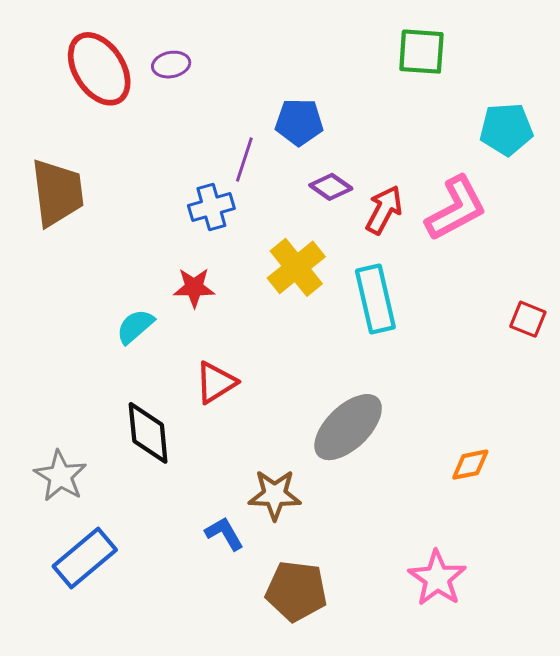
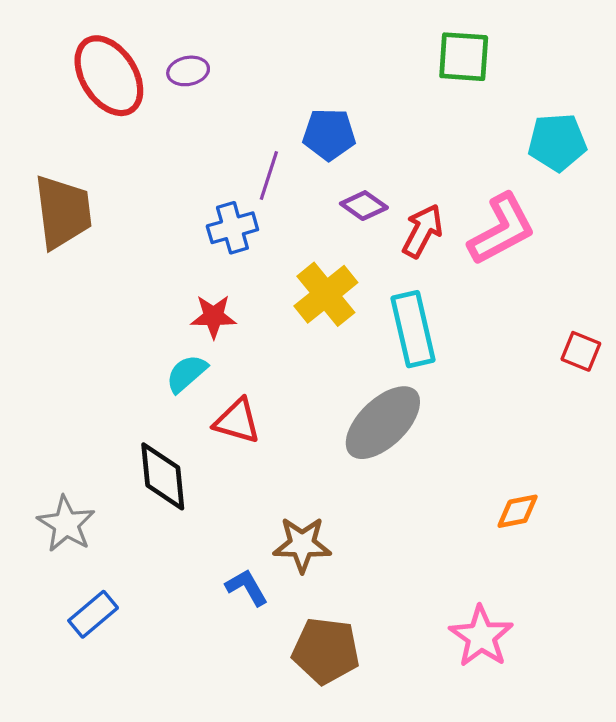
cyan semicircle: (135, 326) -> (187, 373), moved
red triangle: (216, 383) -> (237, 421), turned 48
gray ellipse: (348, 427) -> (383, 423), moved
blue rectangle: (85, 558) -> (93, 614), size x0.7

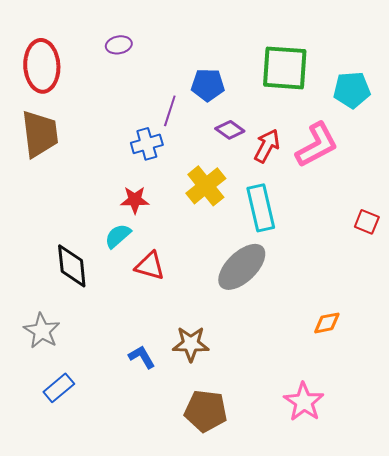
green square: (464, 57) -> (285, 68), moved, size x1.4
red ellipse: (109, 76) -> (42, 66), moved, turned 30
black diamond: (163, 476) -> (72, 266), moved
blue L-shape: (247, 587) -> (142, 357), moved

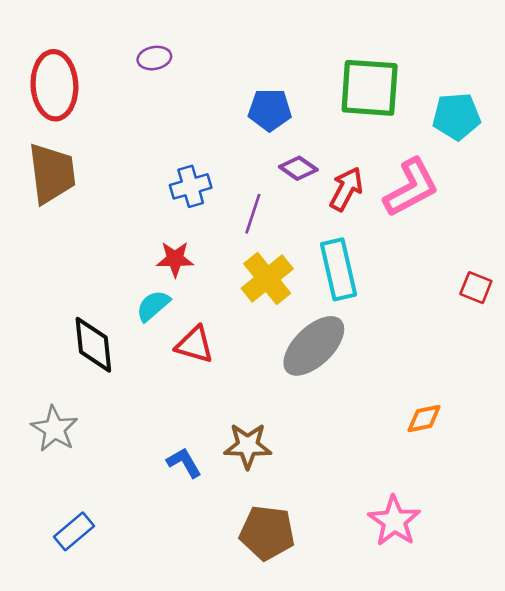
purple line: (170, 111) -> (253, 214), moved
yellow cross: (206, 186) -> (267, 278), moved
blue rectangle: (59, 388) -> (74, 531), moved

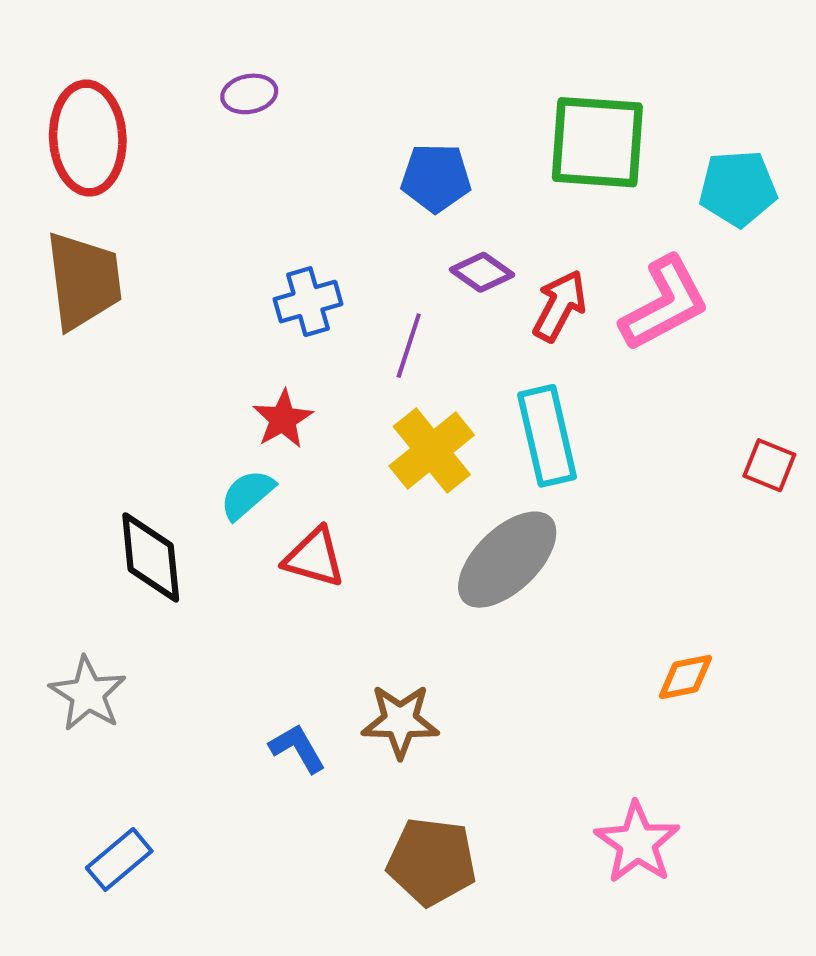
red star: (175, 259) -> (283, 419), turned -30

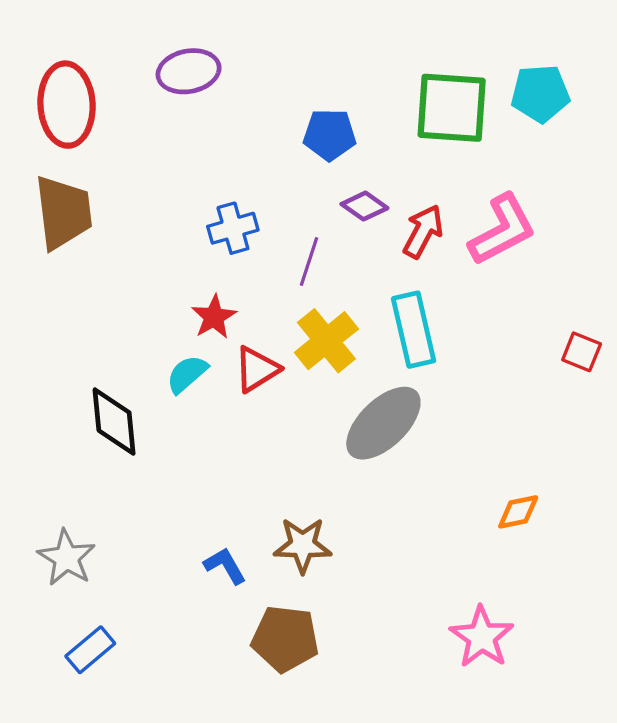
purple ellipse: (249, 94) -> (189, 71), size x1.5
cyan pentagon: (738, 188) -> (540, 93), moved
red triangle: (314, 557) -> (257, 369), moved, turned -48
gray star: (88, 694) -> (67, 558), moved
brown pentagon: (432, 862) -> (285, 639), moved

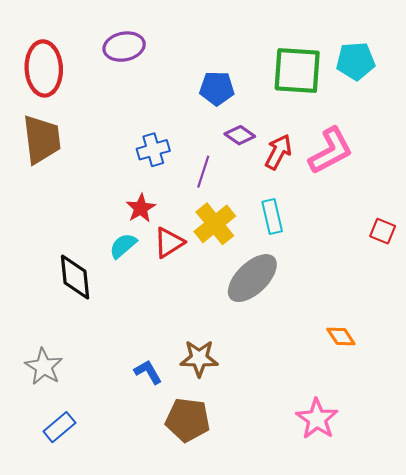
cyan rectangle: (414, 330) -> (272, 217), size x0.7
orange diamond: (518, 512) -> (341, 336), turned 68

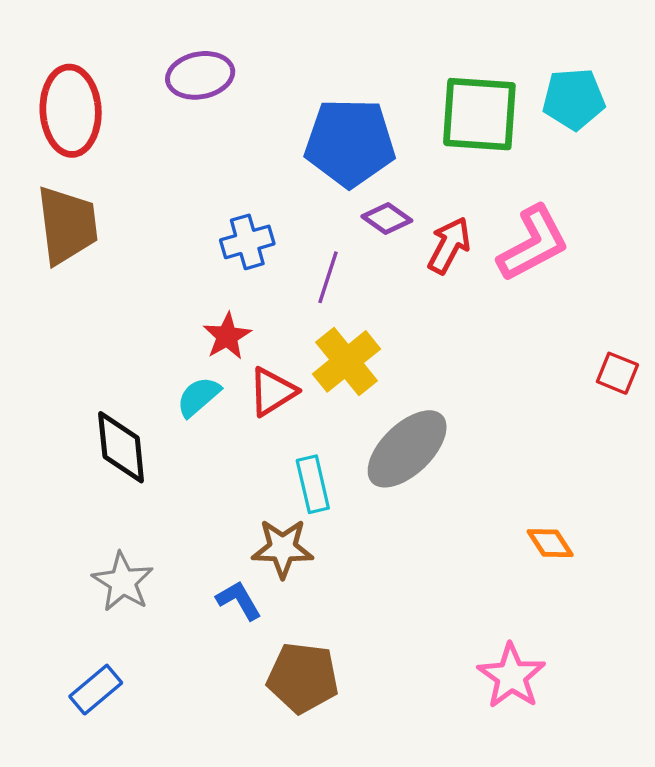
blue pentagon: (217, 88) -> (350, 143), size x1.6
cyan rectangle: (272, 217) -> (313, 484), moved
brown star: (199, 358) -> (283, 548), moved
gray star: (44, 367) -> (123, 582), moved

